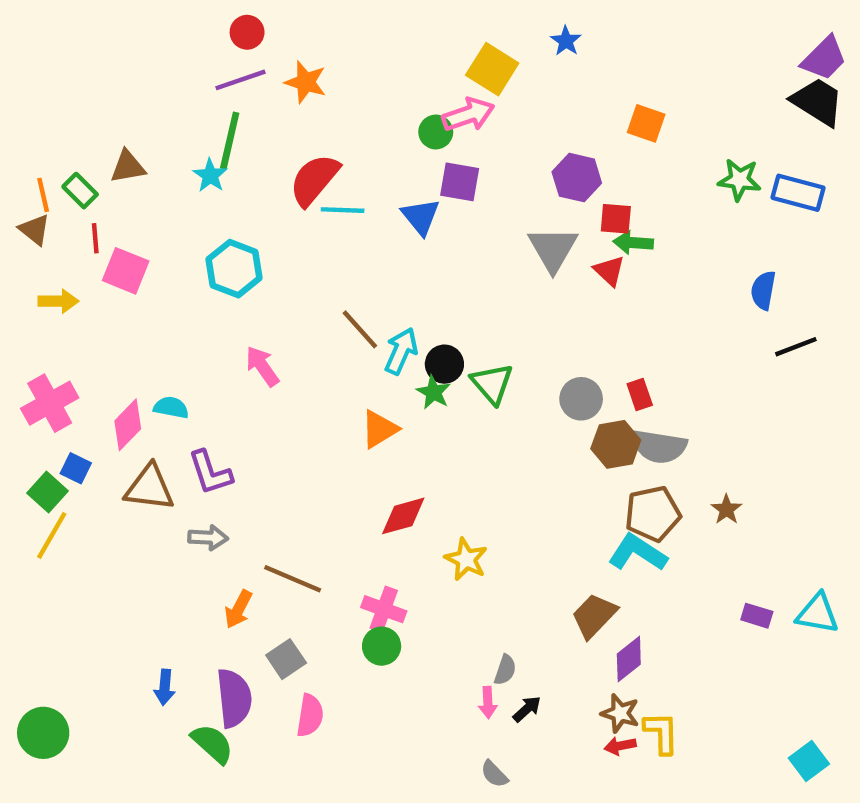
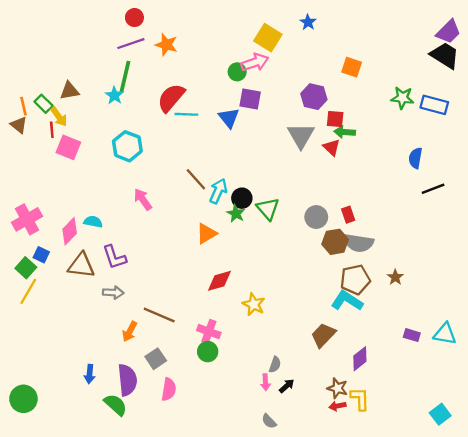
yellow arrow: (58, 301) -> (59, 117), moved, turned 54
purple diamond: (629, 659) -> (360, 359), moved

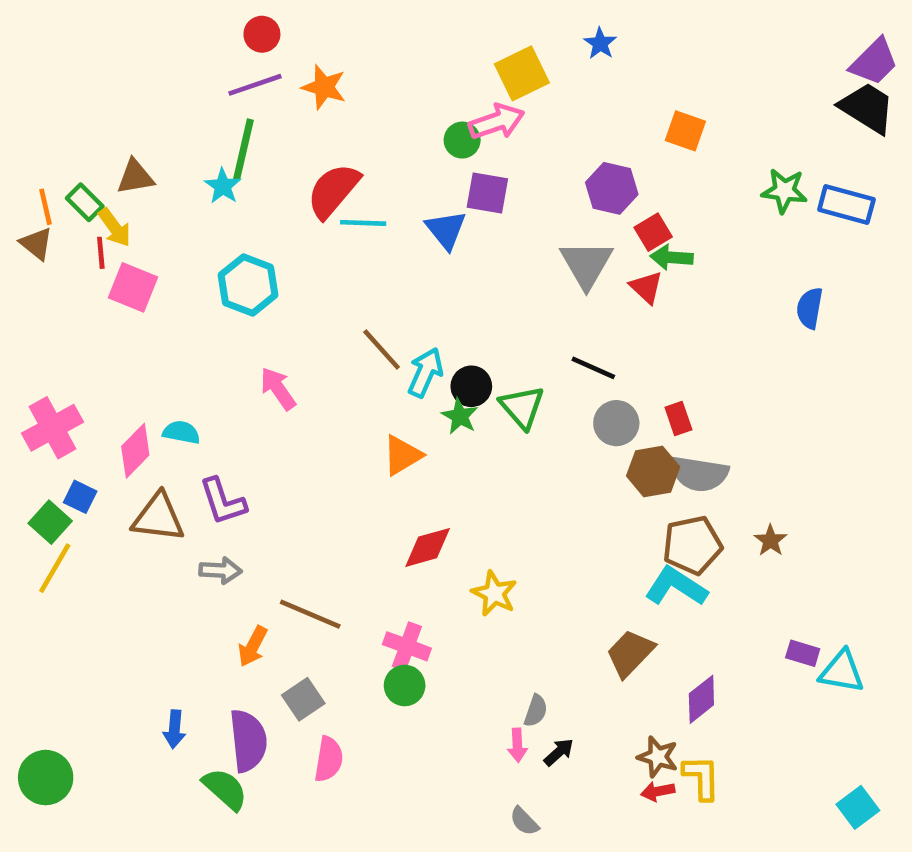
yellow square: (268, 38) -> (522, 73), turned 32
red square: (335, 119) -> (653, 232), turned -36
black line: (433, 189) -> (593, 368), moved, turned 45
cyan triangle: (445, 334) -> (842, 672), moved

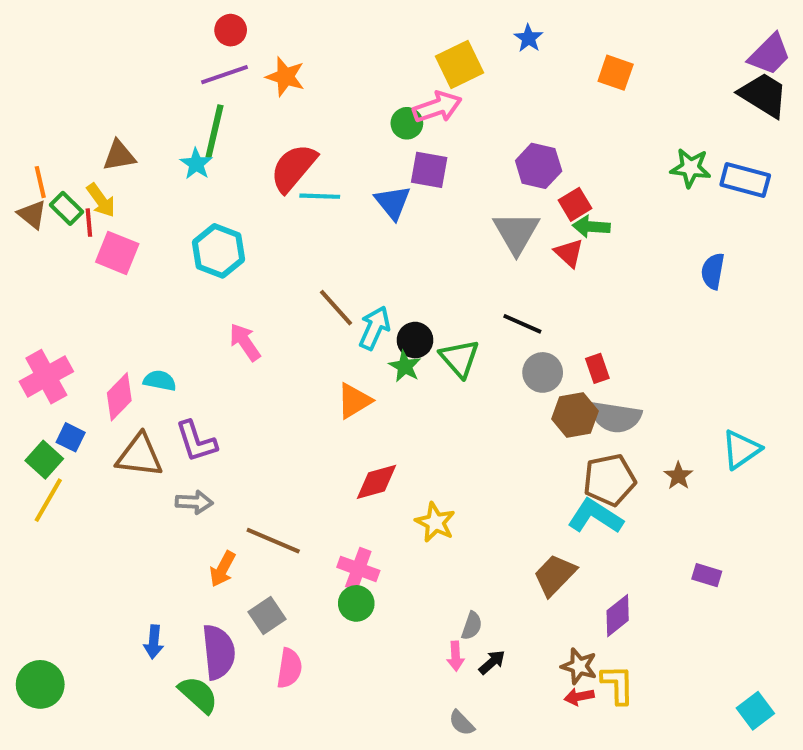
orange square: (685, 131) -> (616, 73), moved
green rectangle: (85, 202) -> (67, 208), moved
cyan triangle: (842, 672) -> (741, 449), moved, turned -45

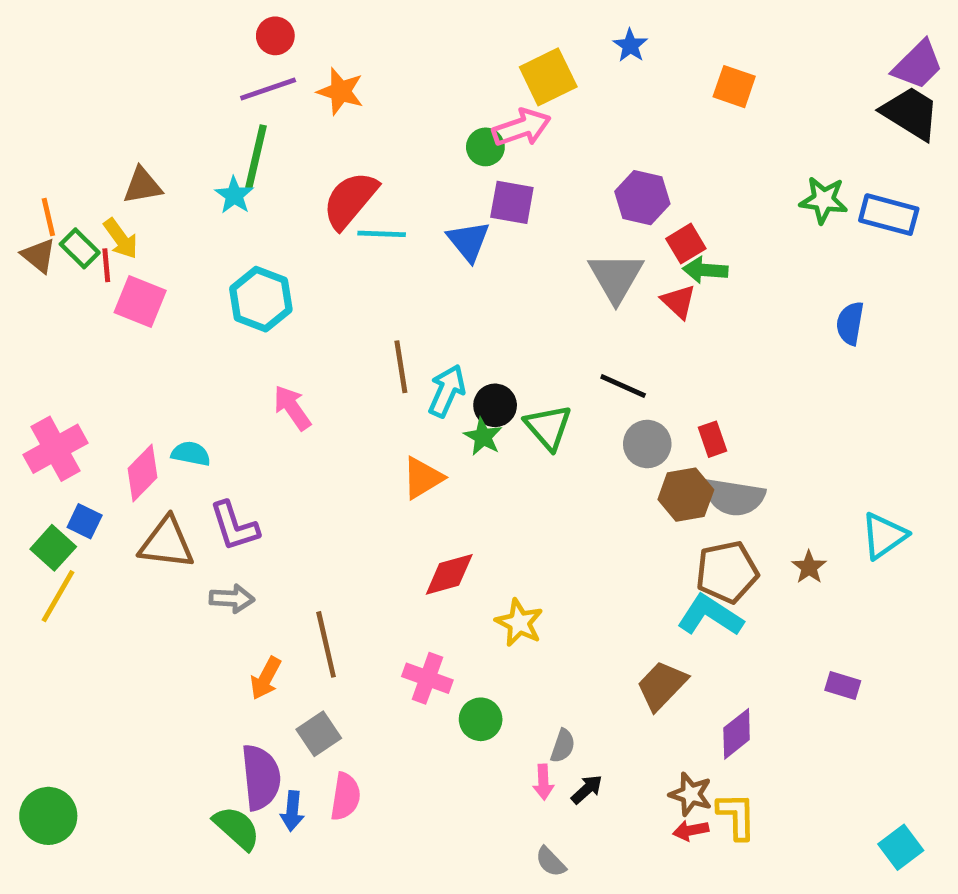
brown line: (336, 308) -> (401, 367), turned 33
brown line: (273, 541) -> (326, 644), turned 54
green circle: (356, 603) -> (481, 719), moved
blue arrow: (154, 642) -> (292, 811), moved

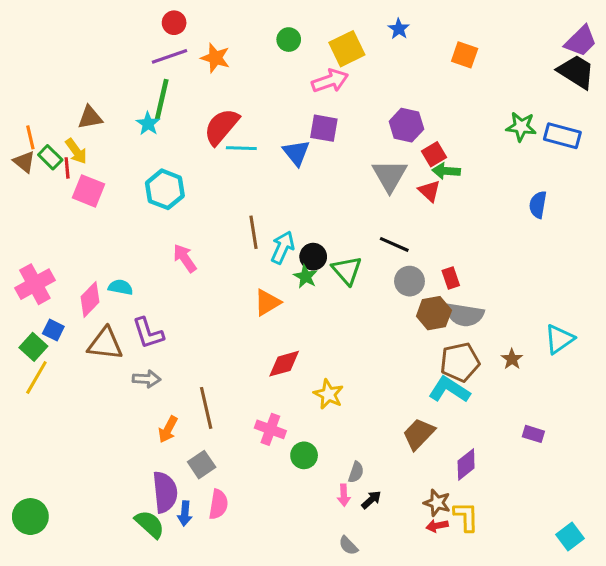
green circle: (485, 147) -> (289, 40), moved

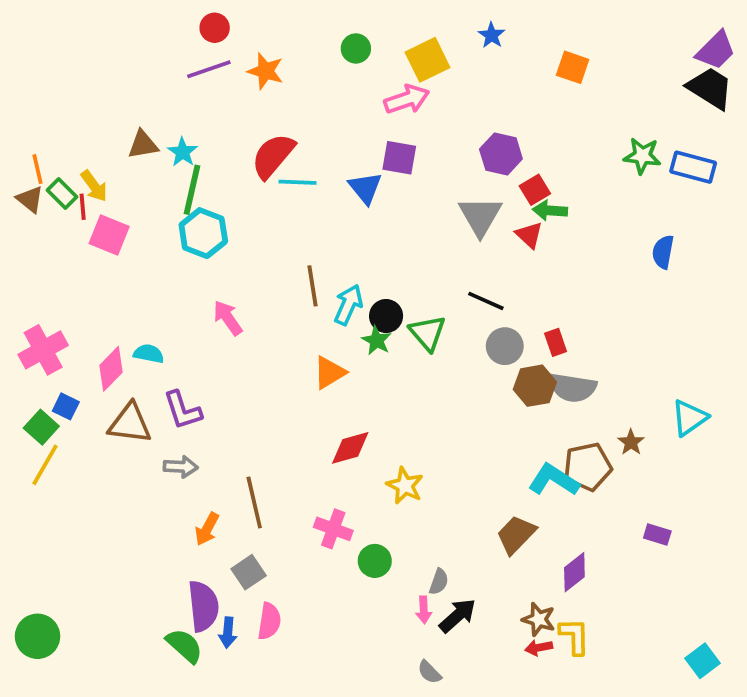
green line: (162, 99) -> (192, 190), moved
brown triangle: (90, 118) -> (143, 145), moved
brown pentagon: (460, 362) -> (588, 467), moved
black arrow: (371, 500) -> (458, 616), size x1.5

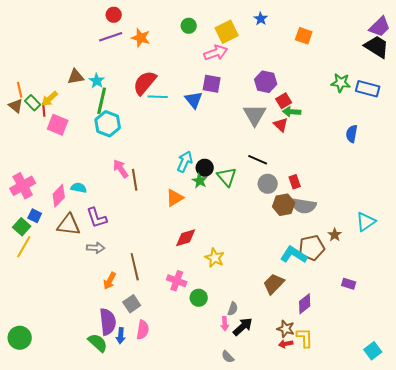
yellow arrow: (94, 186) -> (50, 99), turned 84
brown line: (313, 286) -> (135, 180), moved

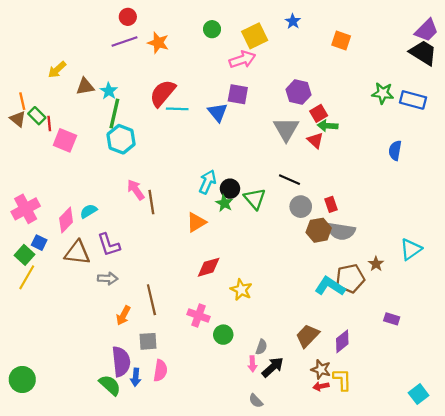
yellow arrow: (50, 99) -> (57, 70), moved
cyan semicircle: (79, 188) -> (89, 211), turned -42
brown trapezoid: (274, 284) -> (307, 336), moved
gray square: (132, 304) -> (148, 341), turned 30

